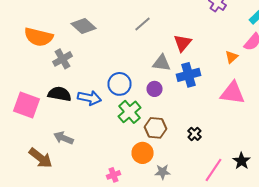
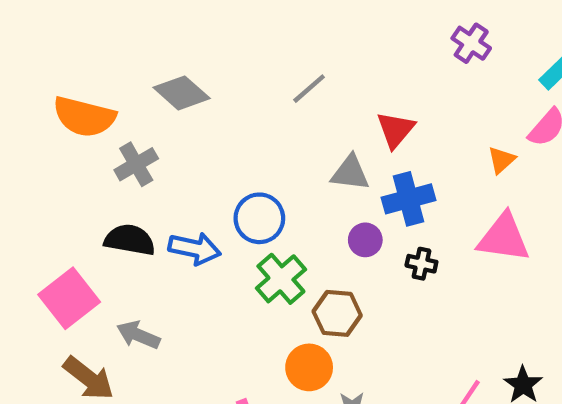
purple circle: (154, 89) -> (365, 240), moved
pink square: (26, 105) -> (69, 298), moved, turned 32
black cross: (194, 134) -> (421, 264), moved, turned -32

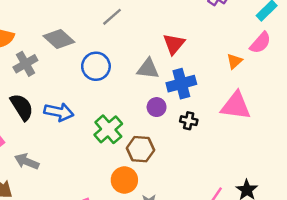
gray line: (309, 89) -> (112, 17), moved
gray diamond: (182, 93) -> (59, 39), moved
blue circle: (259, 218) -> (96, 66), moved
black semicircle: (130, 240) -> (22, 107), turned 48

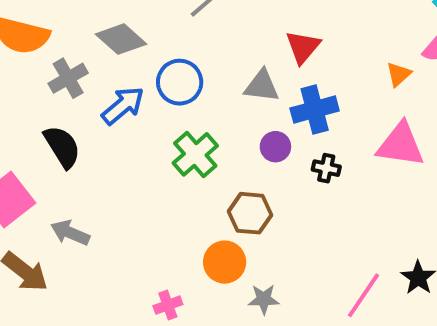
blue arrow: (59, 112) -> (123, 106), moved, turned -52
green cross: (108, 129) -> (195, 154), moved

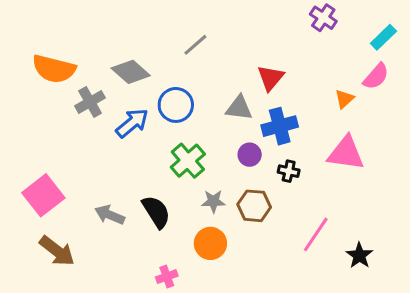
black semicircle: (62, 147) -> (156, 212), moved
brown hexagon: (250, 213) -> (254, 206), moved
gray arrow: (70, 233) -> (110, 215), moved
pink line: (363, 295) -> (316, 234), moved
gray star: (264, 299) -> (213, 201), moved

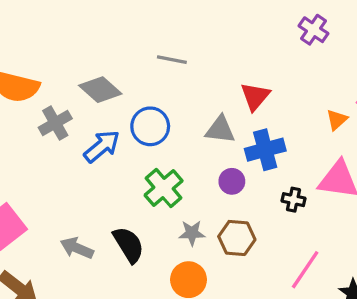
gray line: (195, 45) -> (172, 60), turned 52
black cross: (289, 171) -> (293, 200), moved

